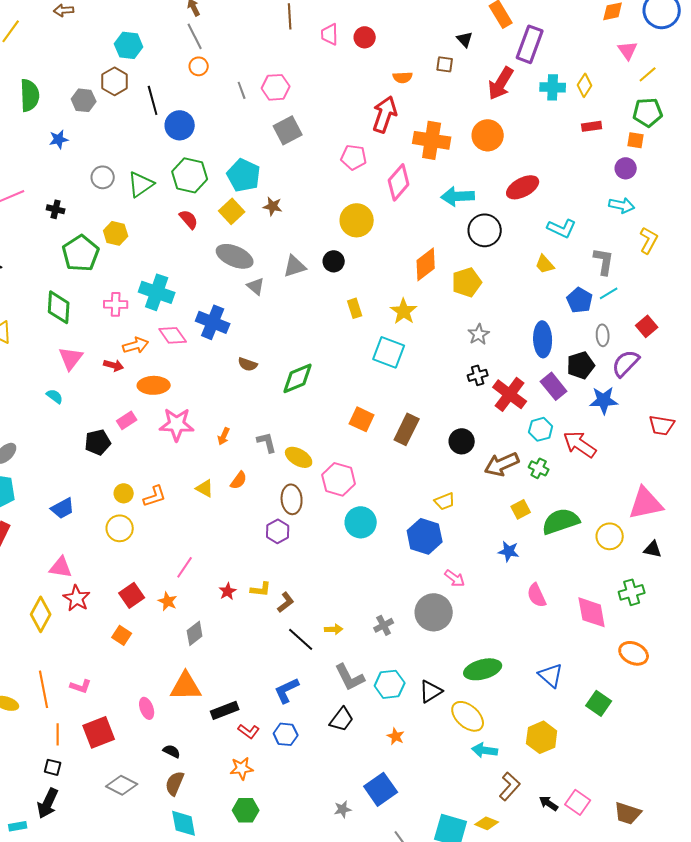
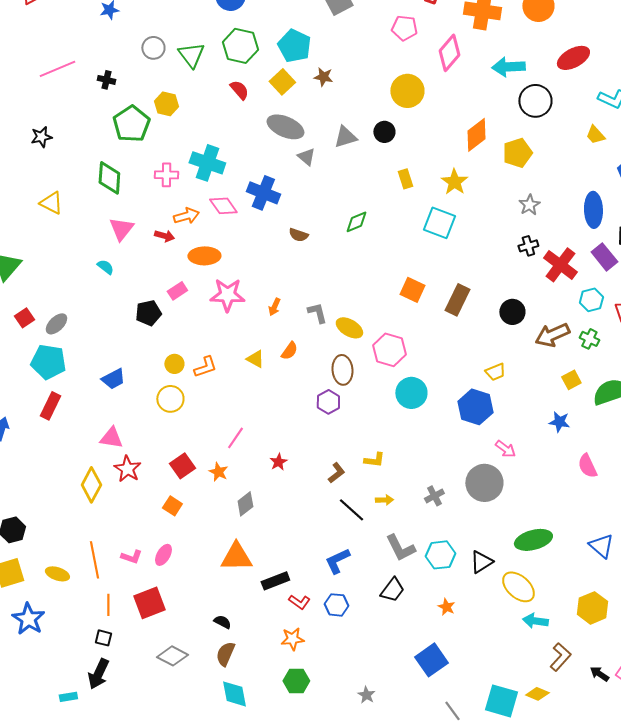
green triangle: (141, 184) -> (191, 55), turned -32
green diamond: (298, 378) -> (356, 222), moved, size x0.7
yellow L-shape: (261, 589) -> (374, 460), moved
pink ellipse: (147, 708) -> (163, 555), moved, turned 50
gray star: (343, 809) -> (366, 695), moved, turned -30

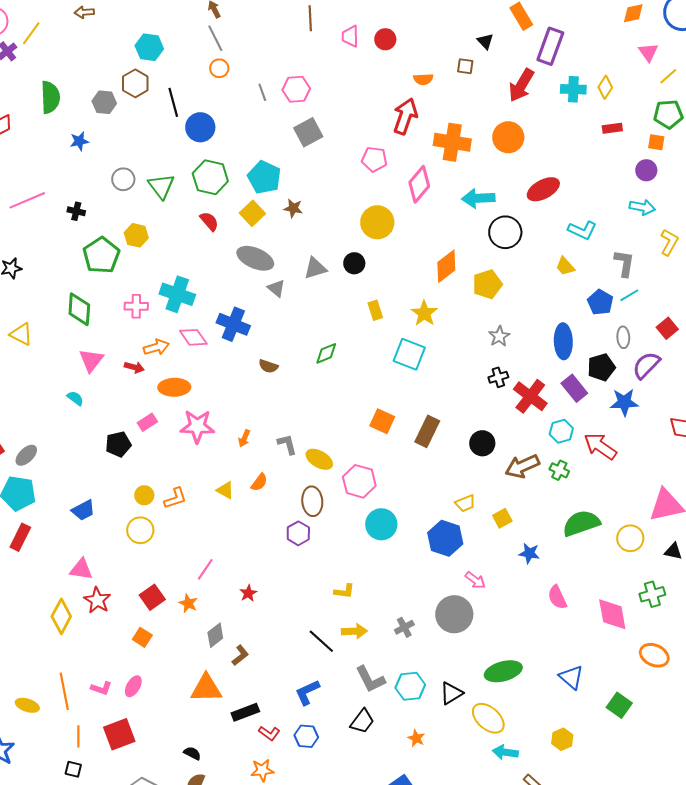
yellow square: (571, 380) -> (502, 518), moved
brown L-shape: (336, 473) -> (240, 655), moved
yellow arrow: (384, 500) -> (354, 631), size x1.4
yellow hexagon: (592, 608) -> (562, 739), size x0.7

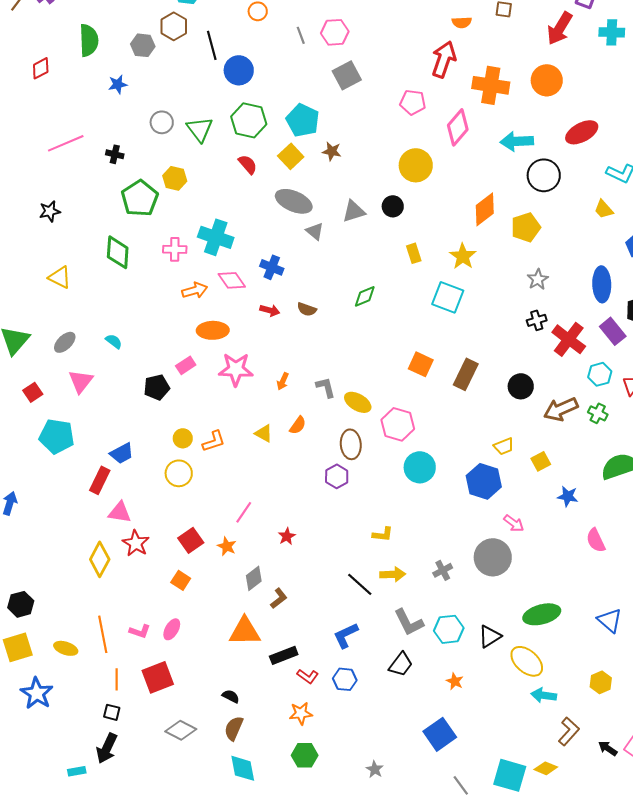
blue cross: (233, 324) -> (272, 267), size x0.7
pink triangle: (91, 360) -> (81, 381), moved
red arrow: (134, 367) -> (270, 310), moved
gray ellipse: (26, 455) -> (65, 342), moved
red rectangle: (20, 537) -> (100, 480), moved

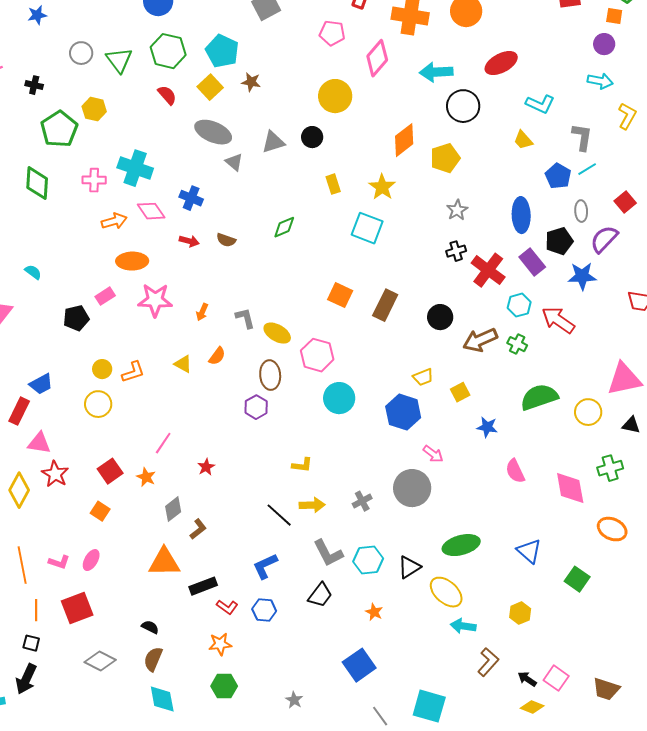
yellow diamond: (546, 768) -> (532, 707), moved

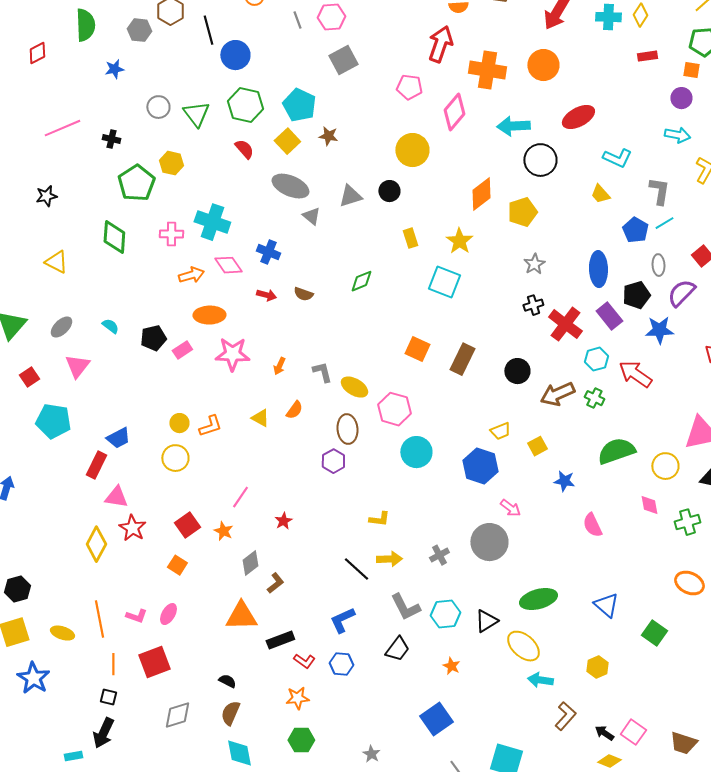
black pentagon: (76, 318) -> (153, 338), moved
pink diamond: (570, 488) -> (649, 505), moved, size x0.6
gray diamond: (100, 661) -> (177, 715), turned -44

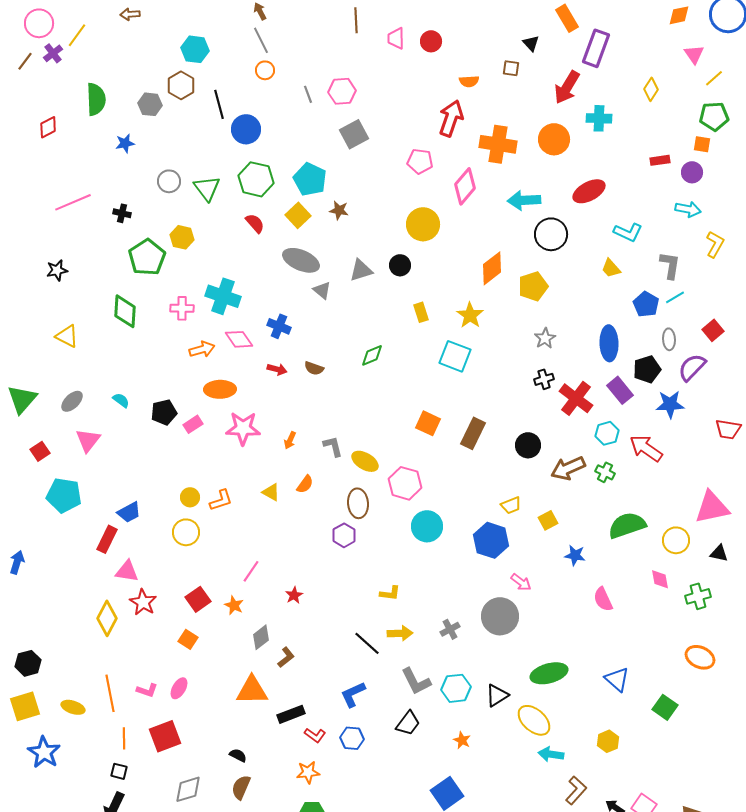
cyan cross: (608, 17) -> (599, 118), moved
red rectangle: (647, 56) -> (660, 160), moved

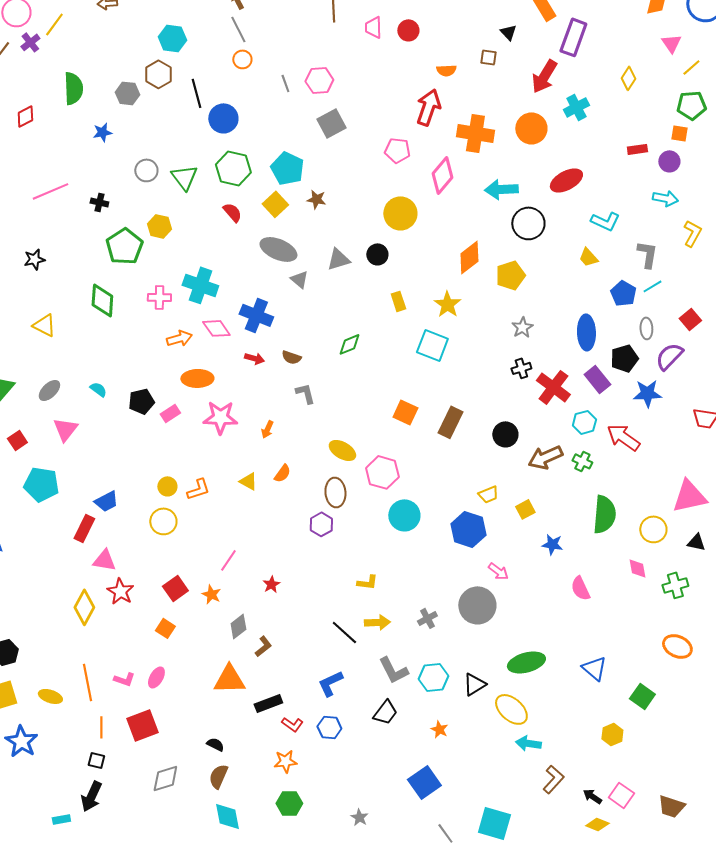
cyan cross: (599, 118) -> (576, 107), turned -30
blue cross: (279, 326) -> (256, 315), size x1.4
gray L-shape: (333, 446) -> (305, 393), moved
green semicircle: (627, 525) -> (604, 514), turned 114
yellow hexagon: (608, 741) -> (612, 734), moved

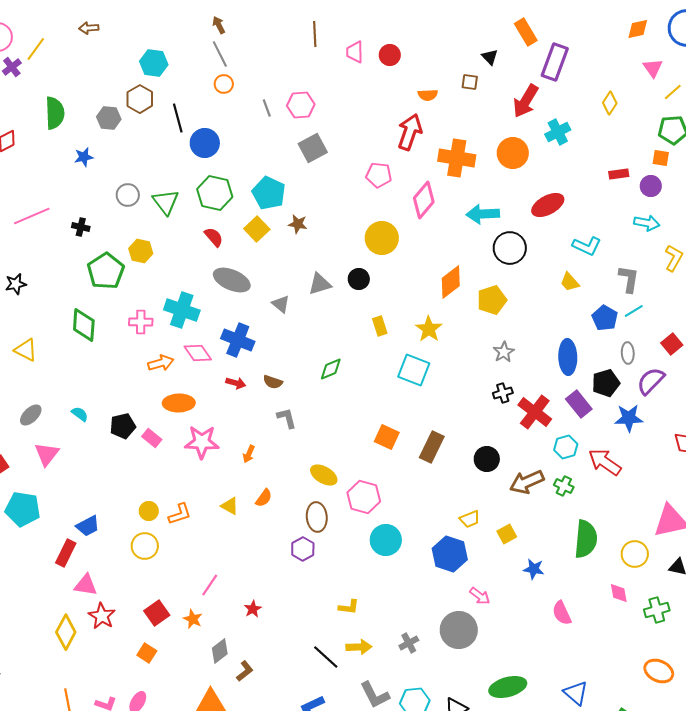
gray ellipse: (278, 249) -> (232, 280), moved
pink rectangle: (170, 413) -> (152, 438), turned 72

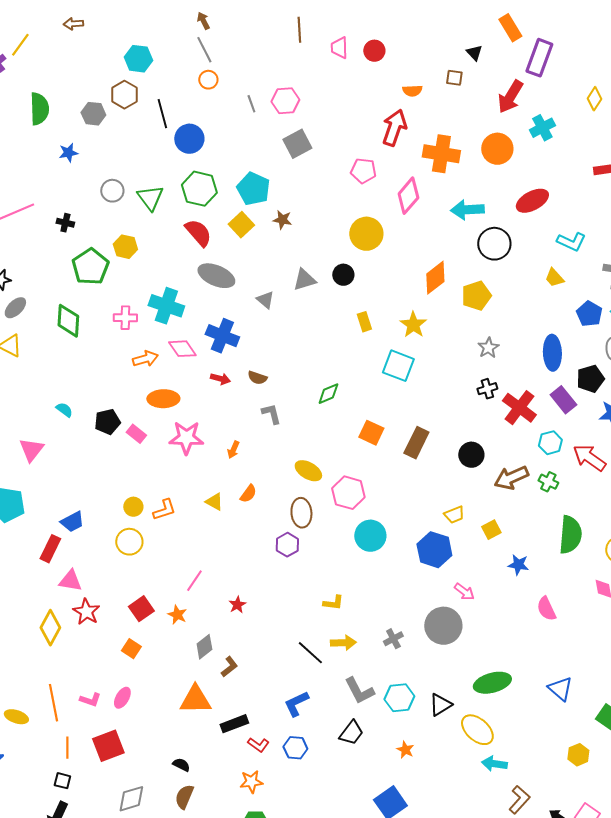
red semicircle: (214, 237) -> (198, 233), size x1.4
green diamond: (331, 369) -> (328, 394), moved
gray ellipse: (31, 415) -> (15, 308), moved

